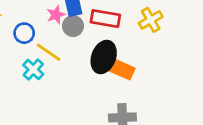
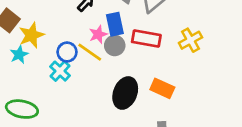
yellow line: (49, 52) -> (90, 52), moved
black ellipse: (104, 57) -> (125, 93), moved
cyan cross: (33, 70) -> (60, 71), moved

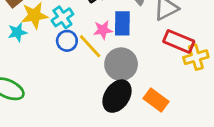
red rectangle: (146, 39) -> (179, 41), moved
gray circle: (115, 45) -> (121, 64), moved, size x1.5
cyan cross: (60, 71) -> (62, 17), moved

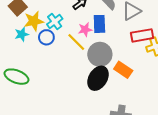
blue circle: (67, 41) -> (46, 37), moved
red rectangle: (179, 41) -> (142, 35), turned -30
orange rectangle: (156, 100) -> (123, 70), moved

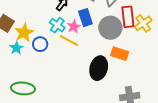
cyan cross: (55, 22) -> (57, 25), moved
red rectangle: (142, 35) -> (128, 17), turned -70
gray circle: (100, 54) -> (110, 28), moved

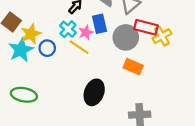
red rectangle: (128, 17) -> (146, 27), turned -75
cyan star: (16, 48) -> (21, 50), size x1.6
black ellipse: (99, 68) -> (94, 92), moved

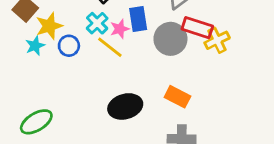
cyan star: (21, 50) -> (35, 46), size x0.6
orange rectangle: (133, 67) -> (177, 97), moved
black ellipse: (94, 92) -> (125, 106), turned 50
green ellipse: (24, 95) -> (36, 122), moved, turned -45

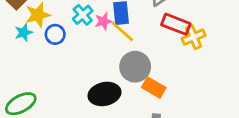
gray circle: (170, 39) -> (135, 67), moved
yellow line: (110, 47) -> (123, 32), moved

